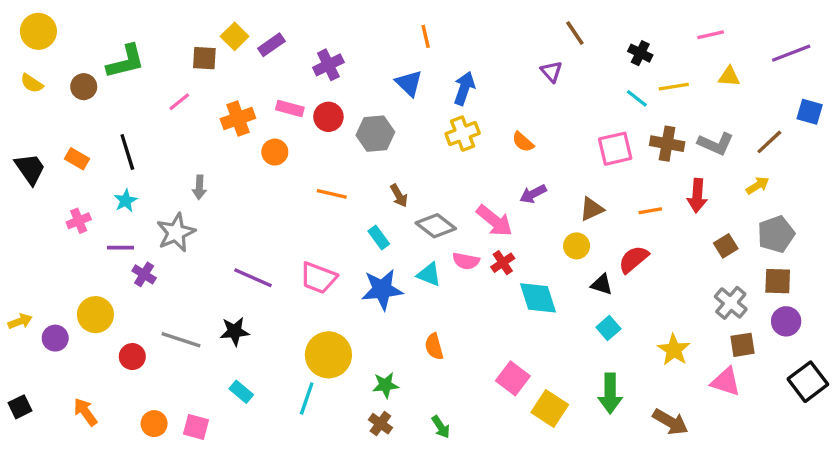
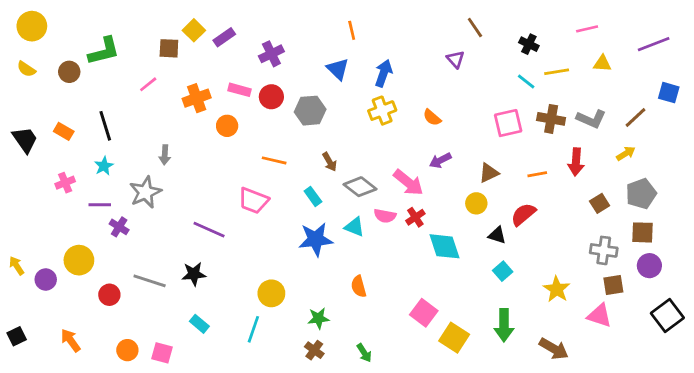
pink trapezoid: (318, 278) -> (253, 201), moved
gray cross: (731, 303) -> (604, 250), turned -32
yellow arrow: (20, 321) -> (17, 266), turned -102
yellow circle: (328, 355) -> (271, 293), size x0.7

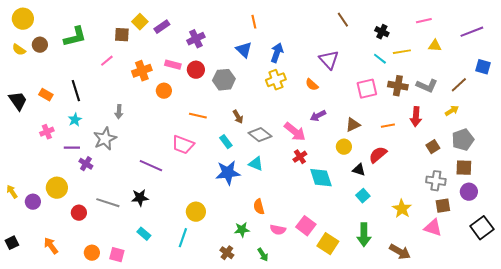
purple triangle: (456, 59) -> (329, 60), moved, size x1.5
brown circle: (69, 72) -> (40, 45), moved
pink semicircle: (385, 216) -> (278, 230), moved
green star: (318, 318) -> (242, 230), moved

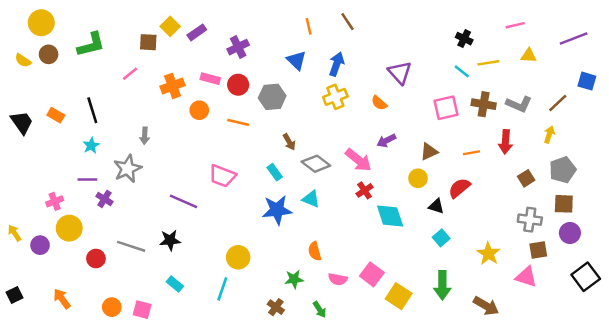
yellow circle: (23, 19) -> (41, 23), moved
brown line: (343, 20) -> (348, 22), moved
yellow arrow: (452, 111) -> (549, 135), turned -40
orange line: (198, 116) -> (238, 122), moved
pink cross: (47, 132) -> (55, 201), moved

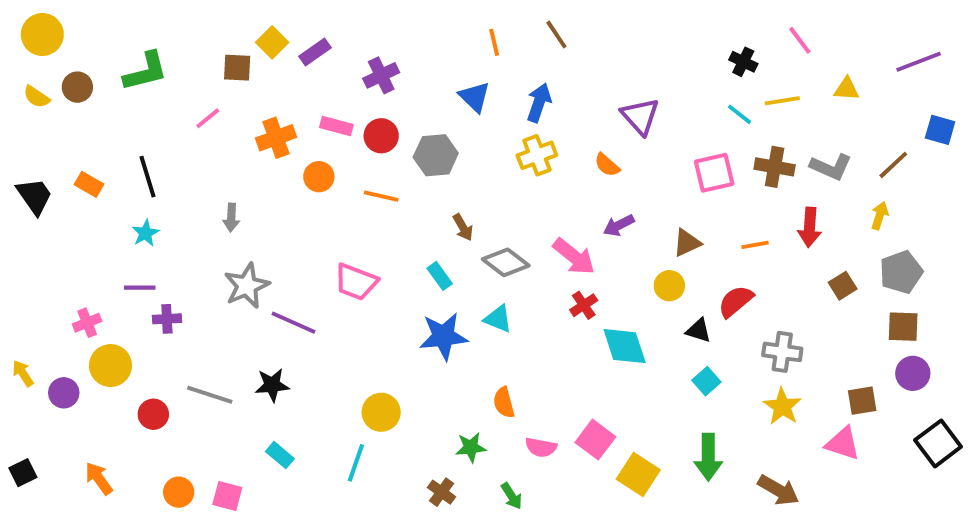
yellow circle: (41, 23) -> (42, 34), moved
pink line: (515, 25) -> (800, 40), moved, turned 66
gray star: (128, 169) -> (247, 286), moved
purple cross: (104, 199) -> (167, 319), turned -35
gray cross: (530, 220) -> (782, 352), moved

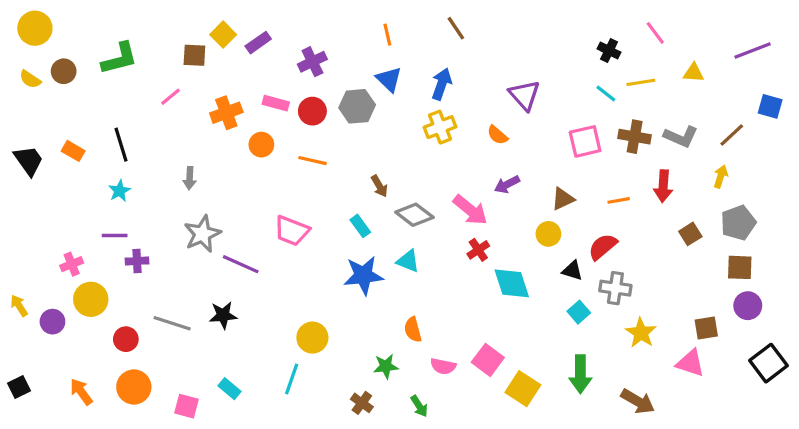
orange line: (494, 42) -> (387, 35), moved
gray hexagon: (436, 155) -> (357, 106), moved
gray cross: (782, 352) -> (615, 288), moved
cyan rectangle: (280, 455) -> (229, 389), moved
orange circle: (179, 492) -> (134, 387), moved, size x1.4

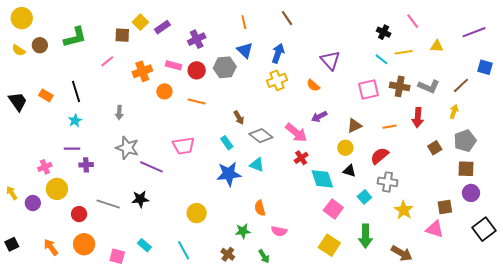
pink trapezoid: (292, 231) -> (184, 146), turned -30
gray star: (202, 234) -> (127, 148), turned -30
black triangle: (572, 271) -> (349, 171), moved
pink square: (488, 360) -> (333, 209), moved
cyan line: (292, 379) -> (184, 250), moved, turned -48

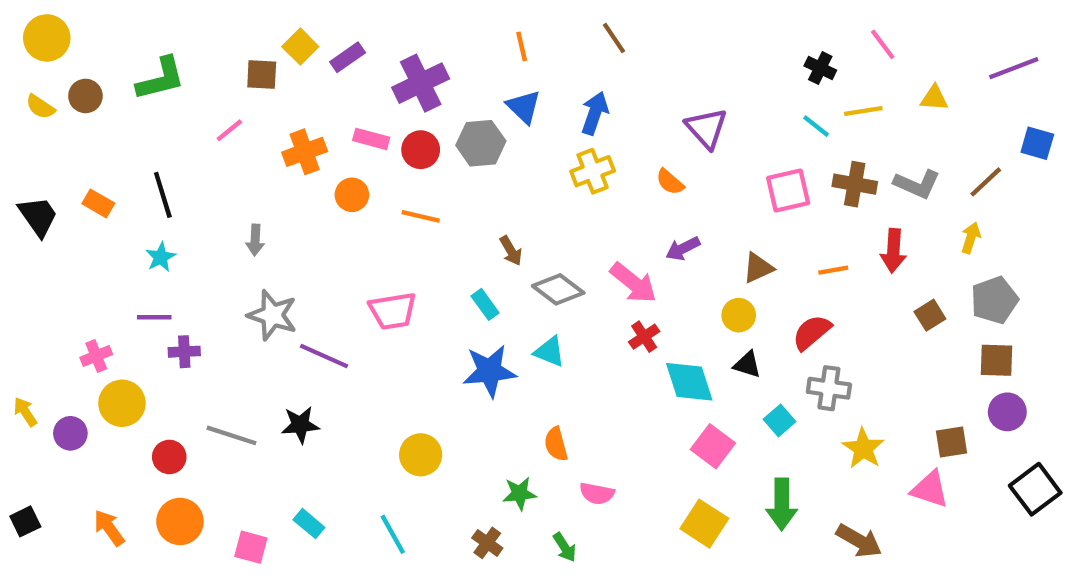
purple cross: (197, 39) -> (421, 83), size x1.4

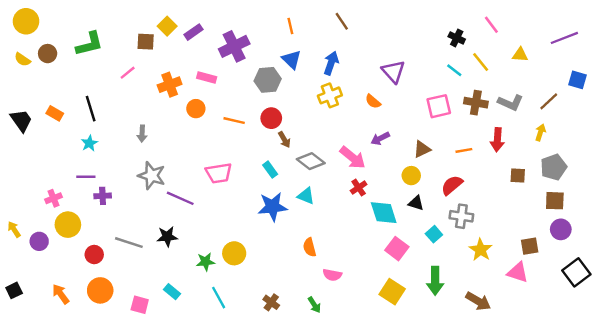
yellow line: (863, 111) -> (481, 62), turned 60
red circle: (421, 150) -> (271, 118), moved
brown square: (930, 315) -> (518, 176), turned 35
green star: (519, 494) -> (205, 262), moved

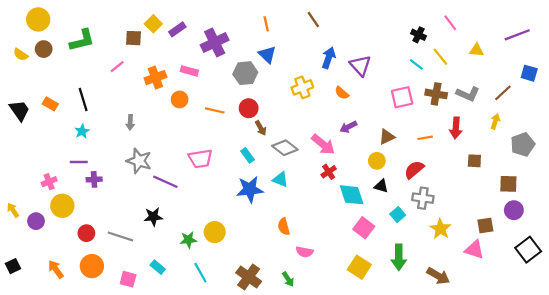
yellow circle: (26, 21) -> (38, 19), moved
blue arrow: (331, 63) -> (329, 58), moved
gray pentagon: (554, 167) -> (523, 144), moved
gray line: (129, 243) -> (120, 236), moved
brown cross: (271, 302) -> (249, 277), size x1.6

